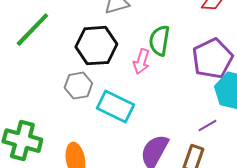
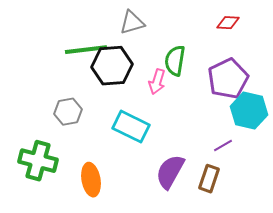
green line: (32, 30) -> (86, 50), moved, turned 39
gray hexagon: (78, 86) -> (68, 112), moved

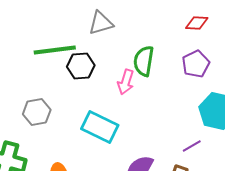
black hexagon: (112, 66) -> (81, 66), size x0.7
purple pentagon: (228, 79) -> (196, 64), moved, size x0.7

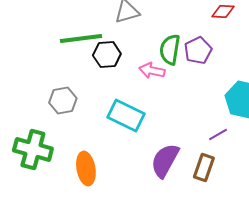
purple pentagon: (196, 64) -> (198, 51), moved
pink arrow: (126, 82) -> (152, 71), turned 85

